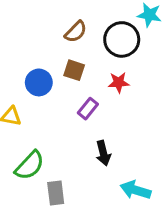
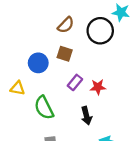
red star: (119, 82) -> (98, 87), moved
green semicircle: (30, 165) -> (44, 108), moved, turned 110

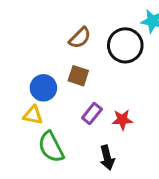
yellow triangle: (18, 88) -> (33, 115), moved

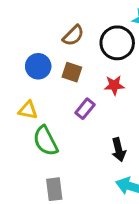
blue circle: (43, 88) -> (38, 66), moved
red star: (122, 120) -> (114, 85), moved
black arrow: (107, 158) -> (119, 150), moved

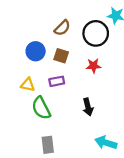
purple rectangle: (85, 109) -> (57, 81), moved, turned 40
black arrow: (119, 150) -> (88, 107), moved

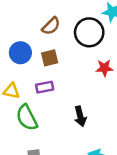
brown square: (61, 56) -> (50, 58), turned -32
red star: (93, 66) -> (104, 68), moved

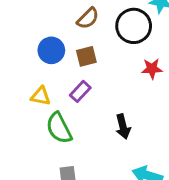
purple rectangle: (45, 87) -> (80, 91), turned -36

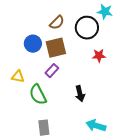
brown square: (86, 56) -> (56, 48), size x1.5
yellow triangle: (41, 96) -> (18, 77), moved

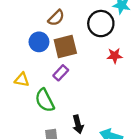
brown semicircle: (57, 23) -> (56, 18), moved
black arrow: (80, 94) -> (78, 124), moved

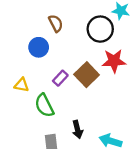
brown semicircle: (56, 18) -> (56, 23), turned -72
brown square: (65, 46) -> (87, 75), moved, turned -30
red star: (115, 56) -> (114, 61), size x1.5

